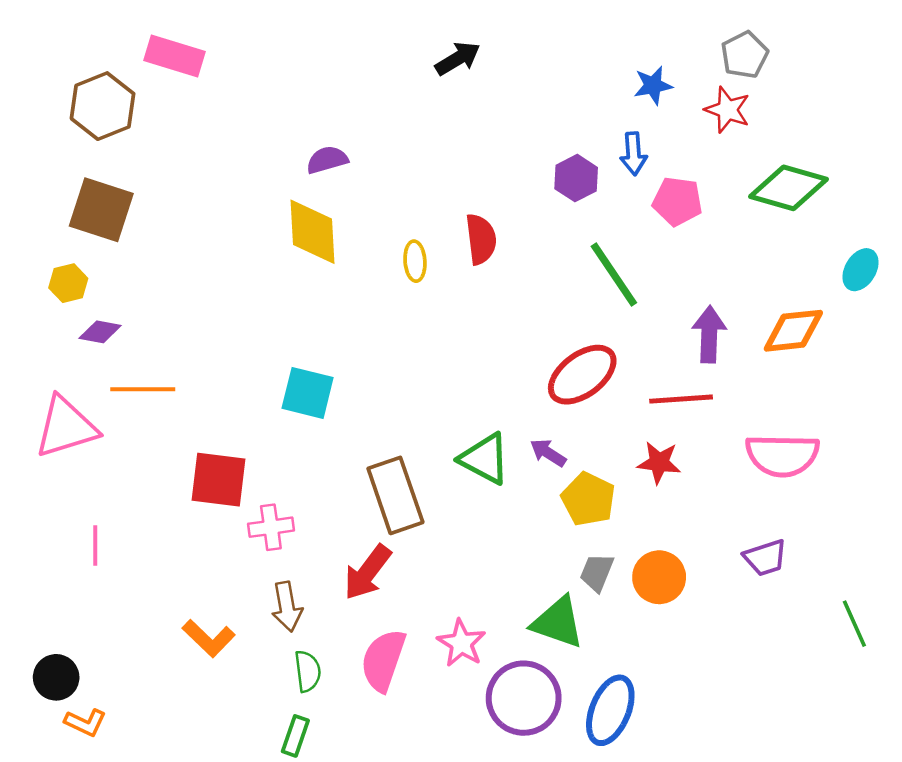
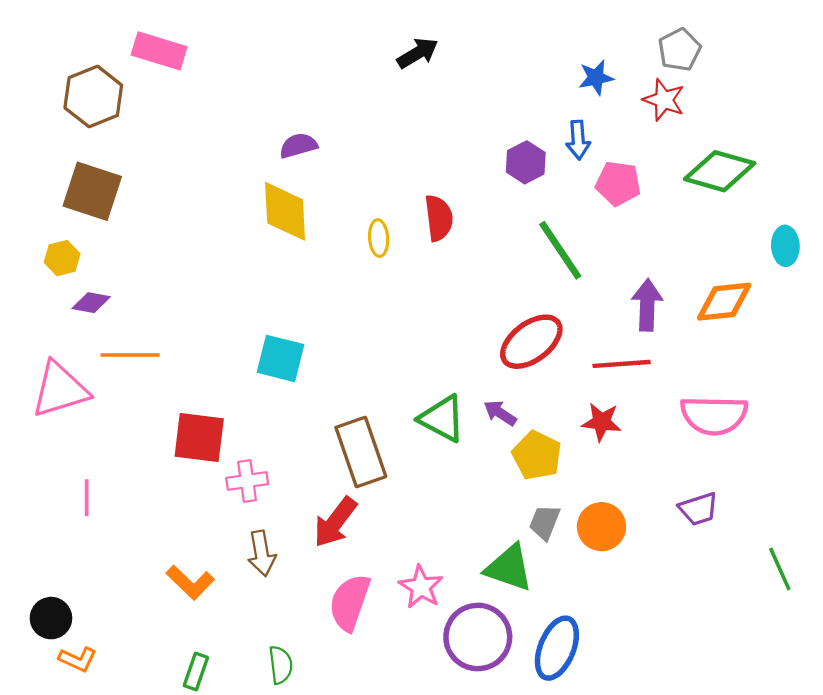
cyan ellipse: (860, 270) -> (785, 246), turned -33
green semicircle: (308, 671) -> (281, 665), moved
green rectangle: (295, 736) -> (196, 672), moved

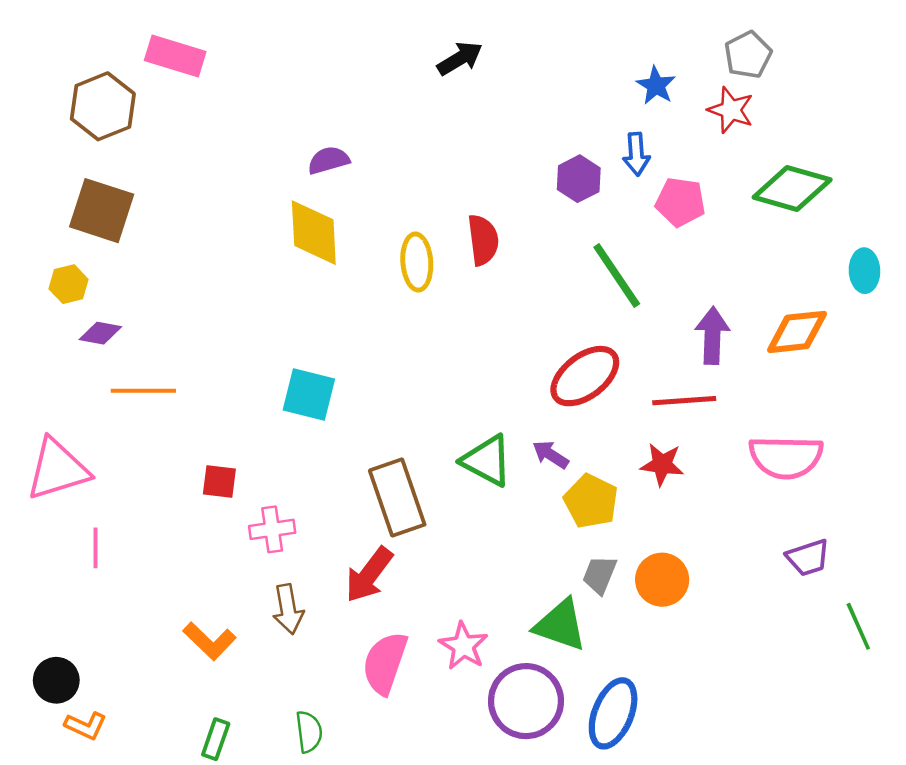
blue star: (596, 78) -> (656, 85), turned -30
yellow ellipse: (379, 238) -> (417, 262), size x1.4
pink triangle: (60, 390) -> (57, 469), moved
red square: (199, 438) -> (219, 482), size x0.6
purple trapezoid: (698, 509) -> (808, 558), moved

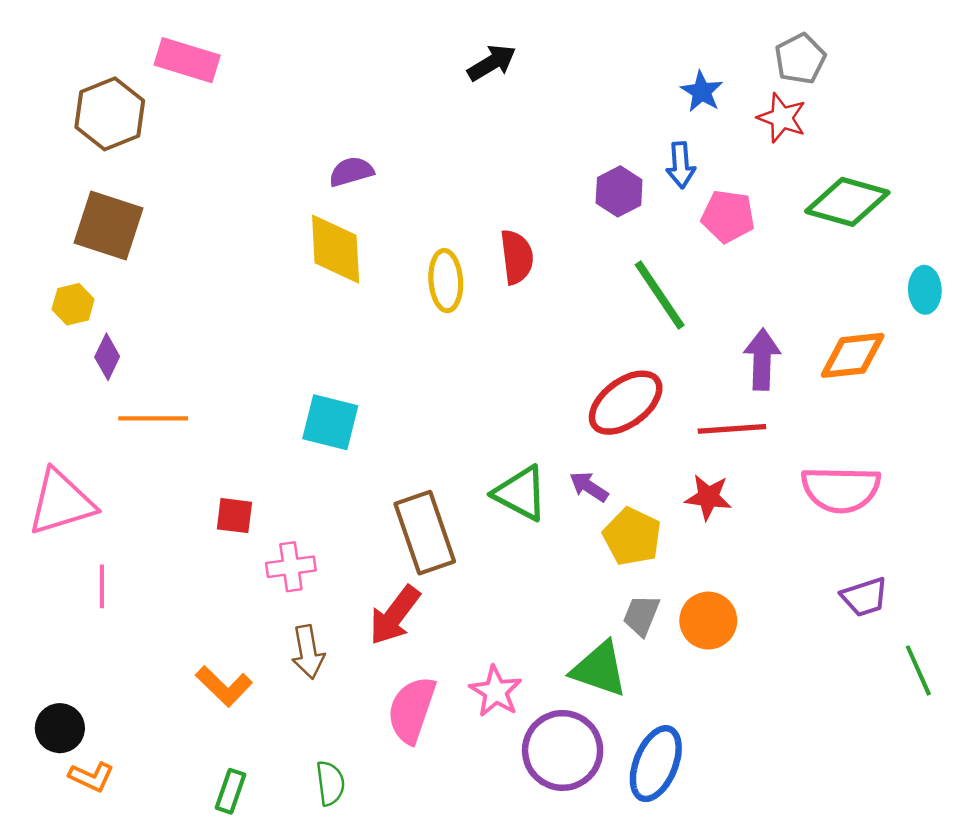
purple diamond: (100, 333) -> (107, 357), turned -75

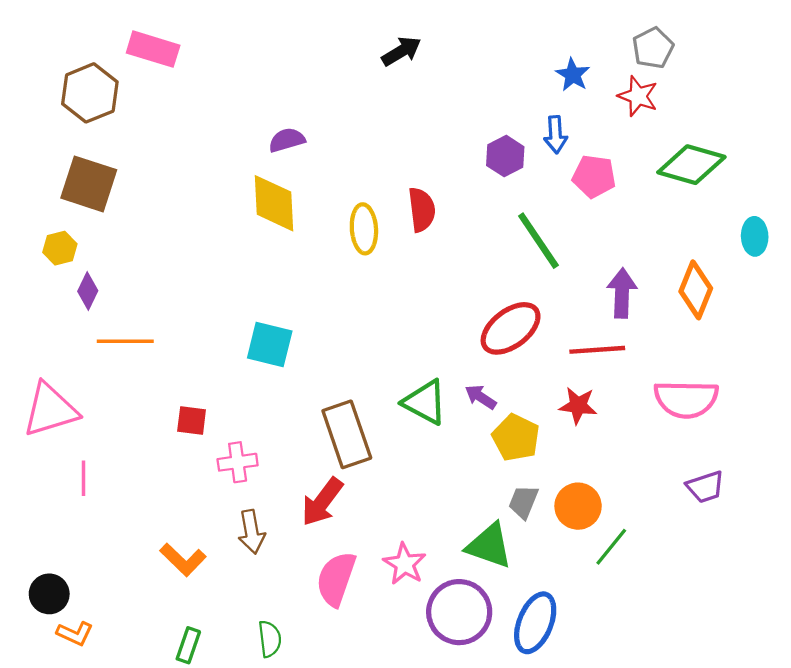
orange diamond: (853, 355) -> (696, 290), turned -62
green line: (918, 670) -> (611, 547), moved, turned 63

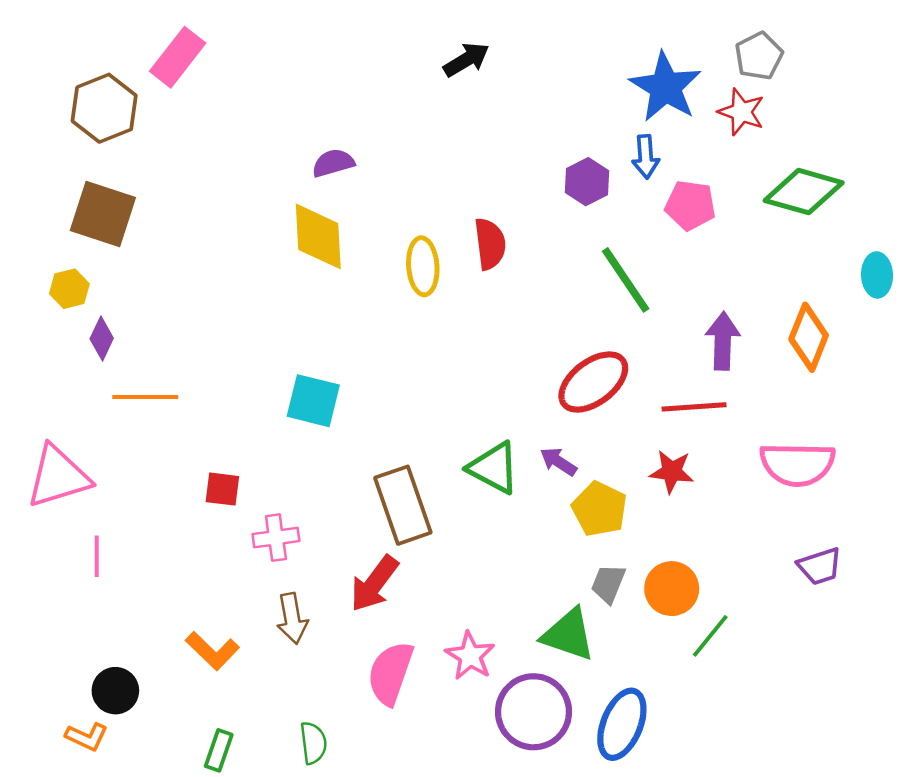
pink rectangle: (153, 49) -> (178, 57), turned -69
blue star: (573, 75) -> (665, 87), size x1.8
black circle: (49, 594) -> (115, 691), moved

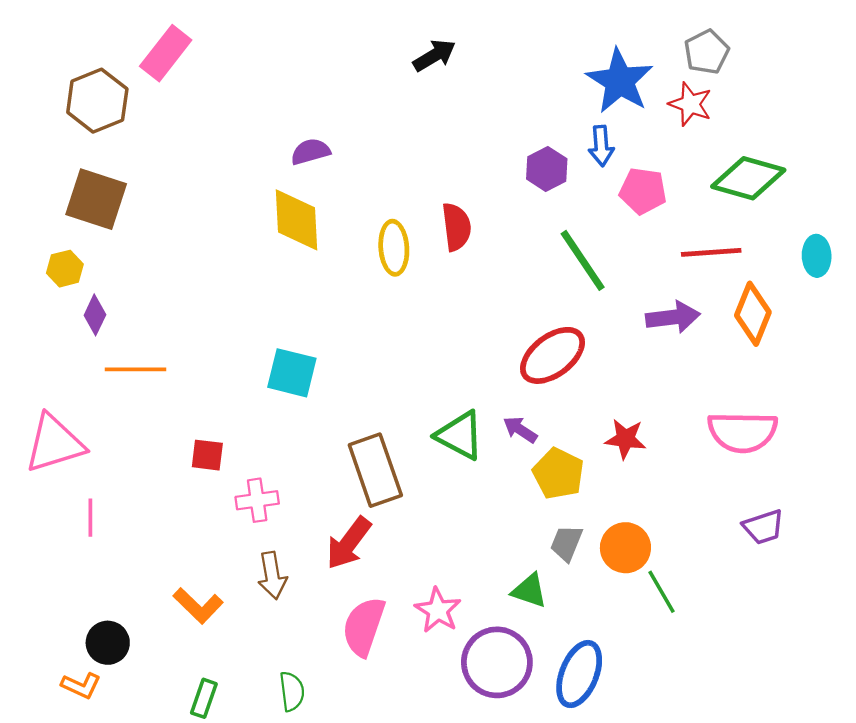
purple arrow: (723, 341) -> (673, 317), turned 81
red line: (694, 407) -> (711, 252), moved
green triangle: (568, 635) -> (529, 591), size x0.7
green line: (710, 636) -> (661, 592), turned -69

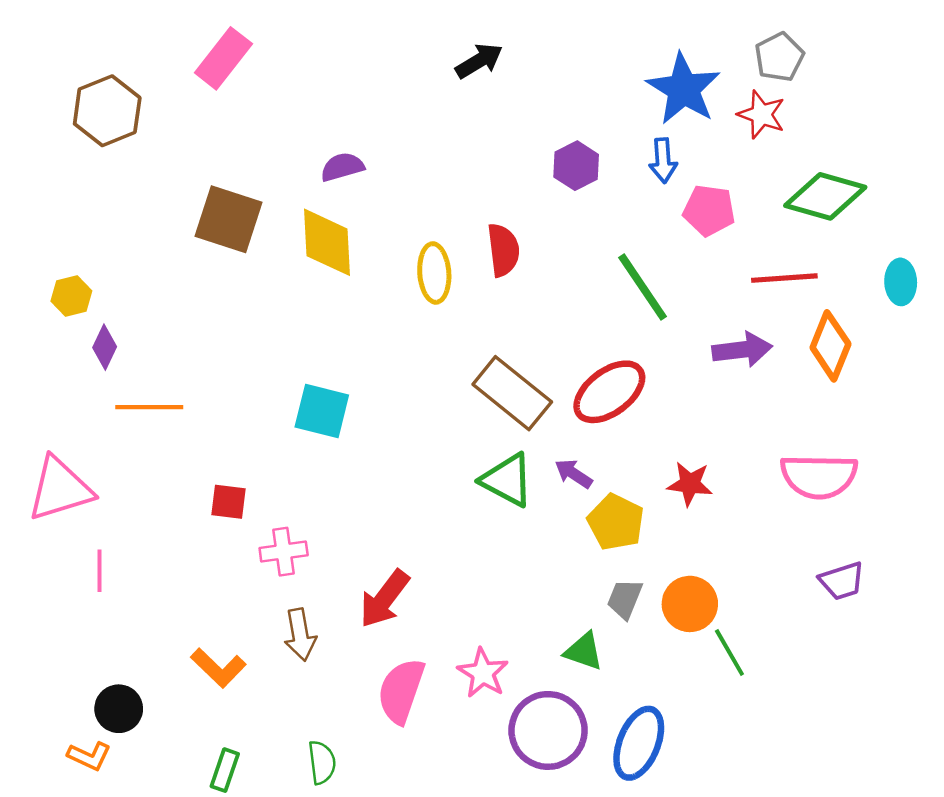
pink rectangle: (166, 53) -> (223, 58), moved
purple hexagon: (547, 169) -> (576, 166), moved
brown square: (96, 199) -> (229, 219), moved
brown rectangle: (375, 470) -> (512, 393), moved, turned -32

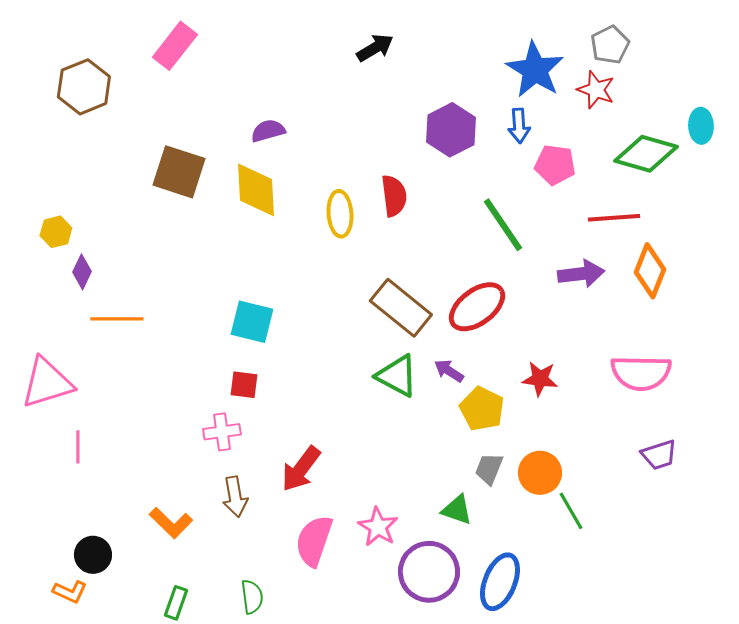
purple hexagon: (576, 166) -> (451, 130), size x1.4
cyan ellipse: (901, 282) -> (701, 126), moved
red square: (229, 502) -> (244, 385), moved

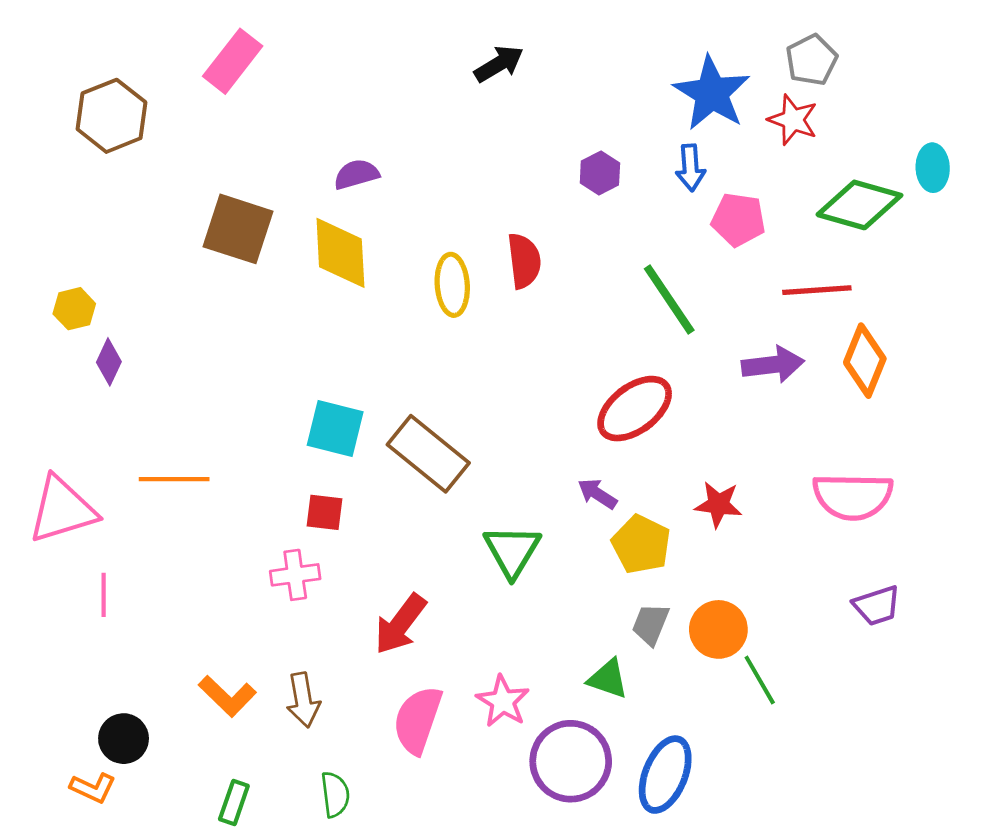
purple hexagon: (451, 130) -> (600, 173), size x0.6
brown rectangle: (401, 308) -> (428, 454), moved
orange line: (117, 319) -> (174, 479), moved
green triangle: (397, 376) -> (512, 551), moved, turned 33
brown arrow: (235, 497) -> (303, 700), moved

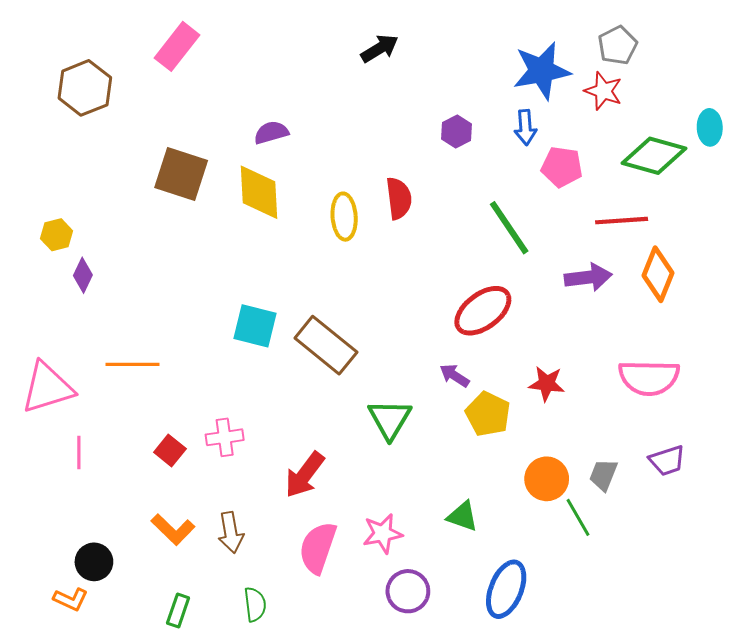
blue star: (712, 93) -> (542, 71), turned 30
red square: (324, 512) -> (170, 450), moved, turned 32
gray trapezoid: (651, 624) -> (603, 475), moved
pink star: (503, 701) -> (383, 534), turned 30
purple circle: (571, 761) -> (408, 591), moved, size x0.7

